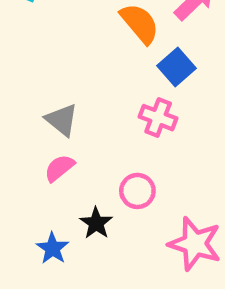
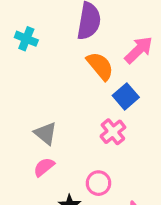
pink cross: (158, 118) -> (113, 132), turned 30

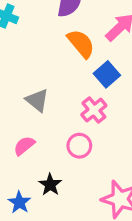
gray triangle: (46, 133) -> (37, 100), moved
pink circle: (98, 183) -> (79, 146), moved

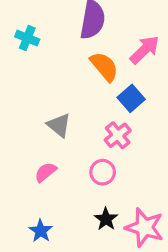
black star: (50, 185) -> (106, 219), moved

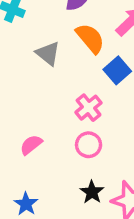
gray triangle: (59, 125) -> (48, 53), moved
pink cross: (118, 135) -> (89, 108), moved

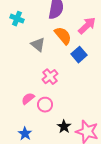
pink cross: (89, 108) -> (50, 77), moved
pink circle: (89, 145) -> (45, 105), moved

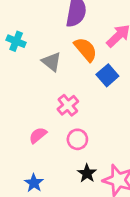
cyan cross: (17, 19) -> (16, 41), moved
pink circle: (45, 105) -> (77, 139), moved

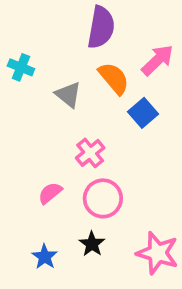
pink circle: (77, 139) -> (103, 198), size x1.4
black star: (87, 173) -> (92, 244), moved

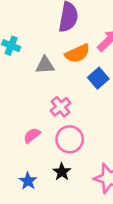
orange semicircle: (114, 78) -> (77, 53), turned 105
gray triangle: (68, 95) -> (45, 65), turned -42

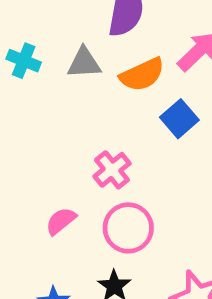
gray triangle: (45, 65) -> (84, 63), moved

